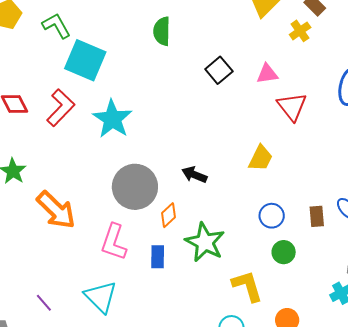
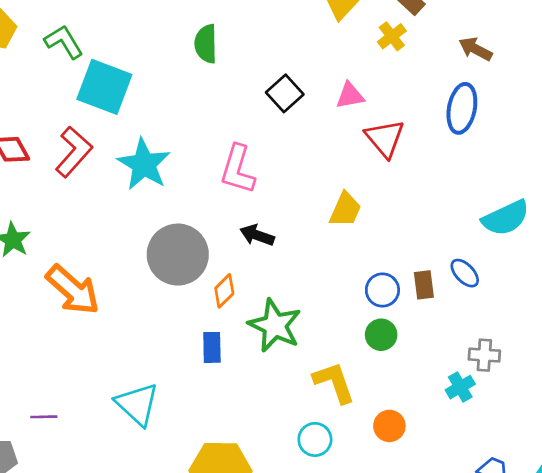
blue circle: (272, 216) -> (382, 290), moved
pink L-shape: (114, 242) -> (238, 169), moved
purple line: (44, 303) -> (44, 417), moved, turned -48

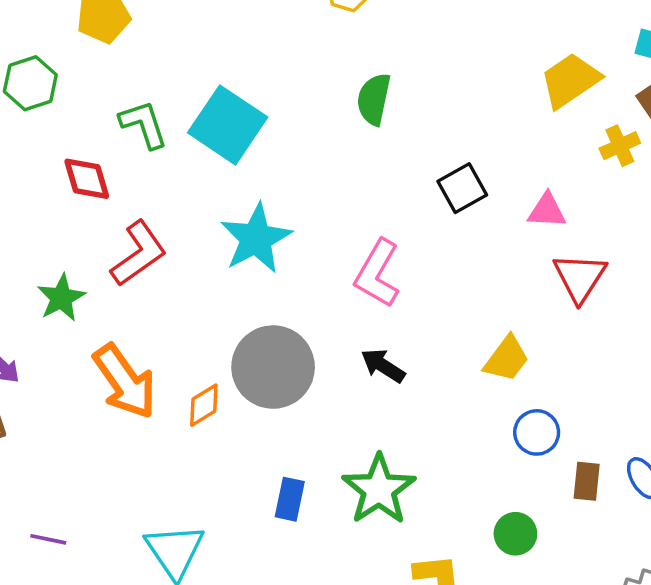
green L-shape: (64, 42) -> (144, 124), moved
red L-shape: (74, 152) -> (139, 254), moved
blue circle: (382, 290) -> (537, 432), moved
orange diamond: (224, 291) -> (204, 405), moved

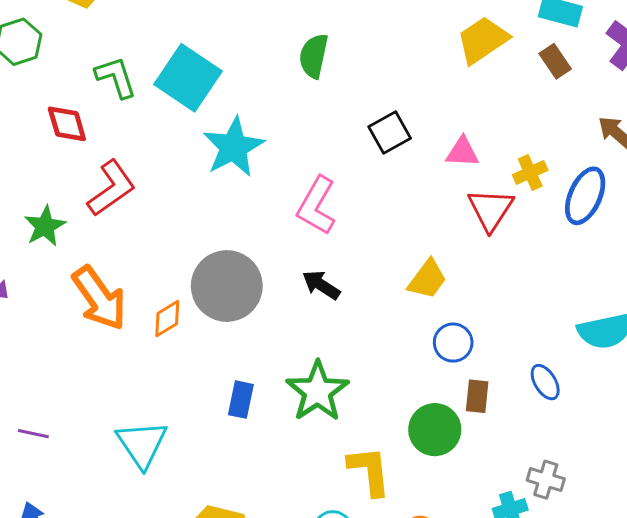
yellow cross: (620, 146) -> (530, 172), moved
cyan star: (256, 239) -> (233, 147), moved
brown rectangle: (587, 481) -> (477, 396), moved
green circle: (515, 534) -> (435, 430), size x1.4

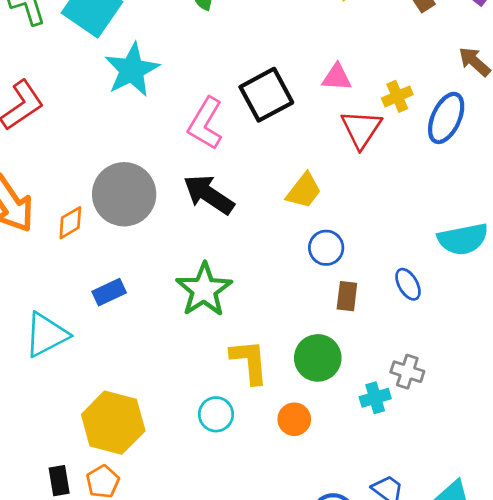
black square: (390, 133) -> (266, 95), moved, size x1.4
black arrow: (321, 285) -> (209, 195), size x1.5
blue rectangle: (241, 400) -> (109, 292), moved, turned 52
green circle: (435, 430) -> (318, 358), moved
cyan triangle: (142, 444) -> (46, 335), turned 36

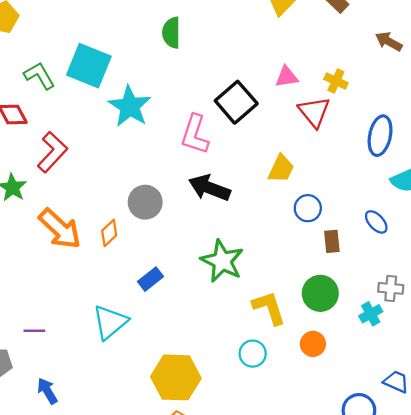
yellow cross: (397, 96) -> (336, 81), turned -30
blue ellipse: (446, 118) -> (380, 136), moved
gray circle: (124, 194) -> (145, 202), size x0.7

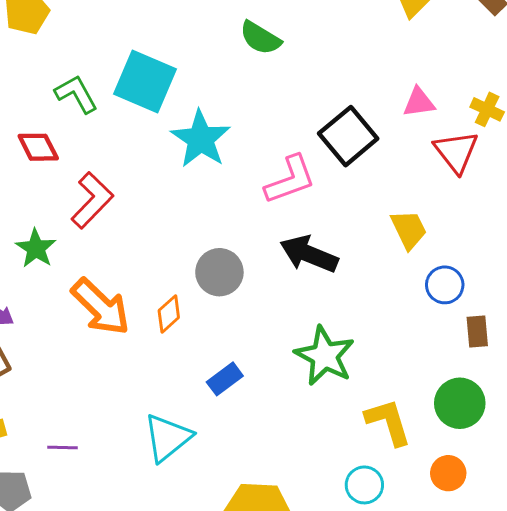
green semicircle: (171, 33) -> (260, 38), turned -60
pink L-shape: (195, 134) -> (290, 180), turned -129
yellow trapezoid: (281, 169) -> (409, 229), turned -52

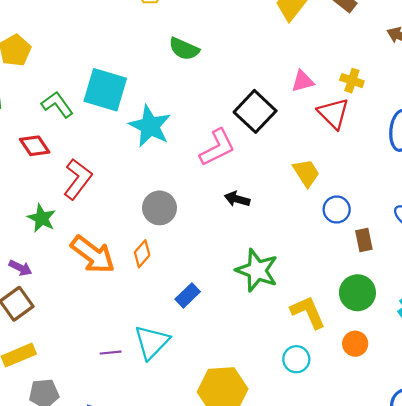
black arrow: (309, 254) -> (237, 199), size x0.6
gray circle: (219, 272) -> (160, 208), moved
purple line: (62, 447) -> (111, 353), moved

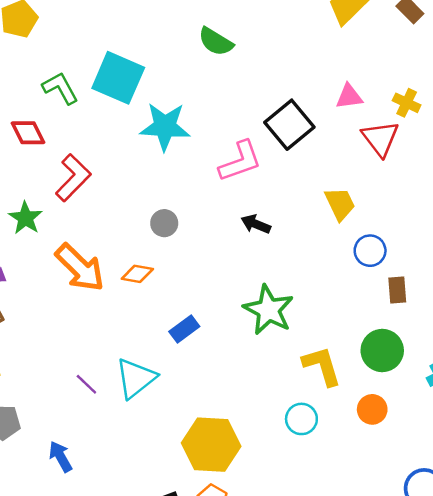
cyan star: (150, 126) -> (165, 127), turned -30
gray circle: (160, 208) -> (164, 223), size x0.7
orange diamond: (142, 254) -> (137, 274), turned 52
purple line: (111, 353) -> (86, 384), turned 42

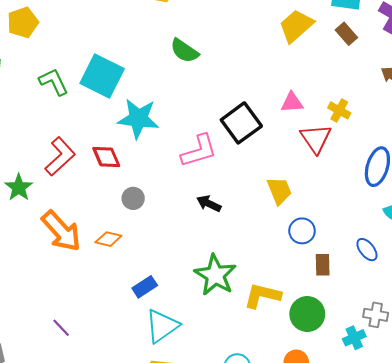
red diamond: (28, 133) -> (106, 157), moved
yellow L-shape: (322, 366) -> (262, 296), moved, turned -63
cyan triangle: (136, 378) -> (162, 326), moved

